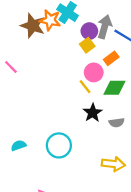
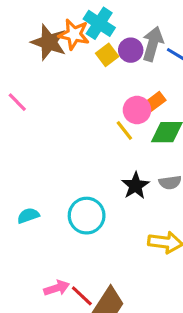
yellow square: (87, 45) -> (107, 55), moved
orange rectangle: (111, 58) -> (154, 102), moved
black star: (93, 113) -> (135, 186), moved

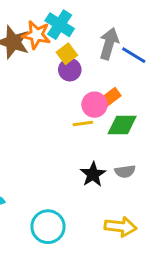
purple circle: (131, 50) -> (70, 70), moved
yellow line: (124, 130) -> (83, 123), turned -60
cyan circle: (87, 216) -> (48, 227), moved

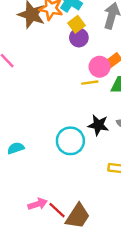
black star: (93, 174) -> (98, 125), turned -30
cyan circle: (48, 227) -> (70, 141), moved

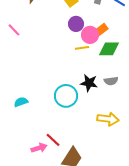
purple circle: (79, 38) -> (76, 24), moved
red line: (57, 210) -> (53, 140), moved

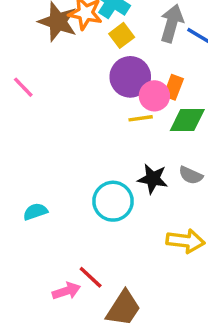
purple circle: (76, 24) -> (130, 77), size x1.5
orange rectangle: (101, 30) -> (173, 87), turned -32
gray semicircle: (111, 81) -> (191, 175), turned 32

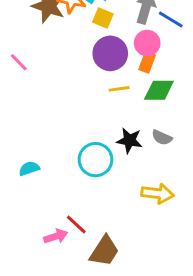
yellow square: (122, 35) -> (103, 18), turned -30
pink circle: (154, 96) -> (147, 43), moved

